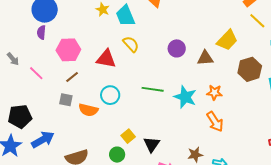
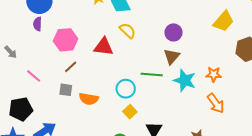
brown triangle: (205, 58) -> (172, 56), moved, turned -42
pink line: (36, 73) -> (34, 76), moved
cyan circle: (110, 95) -> (126, 89), moved
yellow square: (128, 136) -> (130, 112), moved

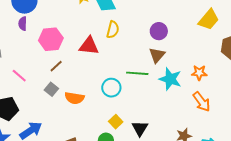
yellow semicircle: (127, 31) -> (113, 30), turned 60
gray square: (66, 90) -> (51, 89), turned 32
yellow square: (130, 112) -> (116, 122), moved

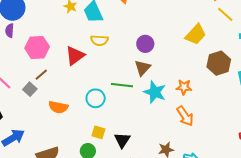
yellow semicircle: (113, 30) -> (99, 40), turned 78
red triangle: (89, 46) -> (75, 56), turned -45
gray square: (51, 89) -> (30, 89), moved
yellow square: (116, 122) -> (98, 132), turned -32

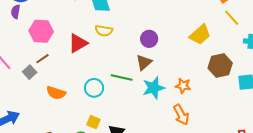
cyan star: (155, 92) -> (154, 88), turned 30

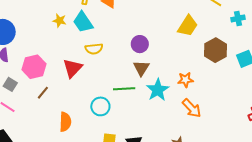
gray square: (30, 72) -> (10, 84), moved
orange semicircle: (56, 93) -> (65, 122), turned -90

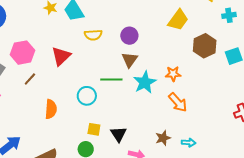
yellow semicircle: (94, 49) -> (93, 35), moved

